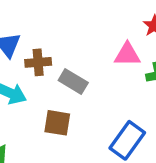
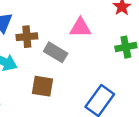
pink triangle: (127, 54) -> (80, 28), moved

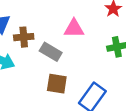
brown square: (42, 86) -> (57, 84), moved

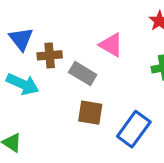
pink triangle: (74, 28) -> (111, 45), turned 30

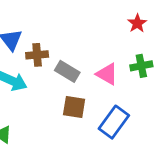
pink triangle: (111, 45) -> (107, 74), moved

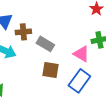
pink triangle: (107, 74) -> (81, 54), moved

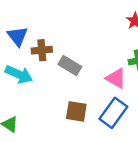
brown square: (50, 70) -> (76, 111), moved

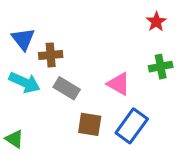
gray rectangle: (70, 66) -> (67, 88), moved
pink triangle: (116, 78) -> (119, 84), moved

